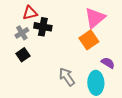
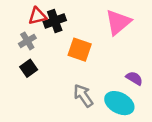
black cross: (43, 27) -> (55, 21), moved, turned -30
orange square: (89, 40) -> (80, 50), moved, turned -36
cyan ellipse: (96, 83) -> (119, 103), turned -60

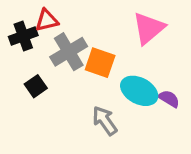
black cross: (55, 21) -> (23, 36), moved
gray cross: (27, 41) -> (69, 52), moved, size x1.6
cyan ellipse: (119, 103) -> (139, 91), moved

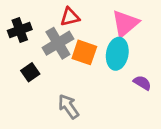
red triangle: (47, 20) -> (70, 17), moved
cyan ellipse: (139, 91) -> (117, 54), moved, turned 72
gray arrow: (105, 121) -> (68, 106), moved

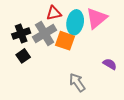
black cross: (20, 30) -> (21, 34), moved
cyan ellipse: (117, 54) -> (75, 22), moved
gray arrow: (68, 106) -> (77, 82), moved

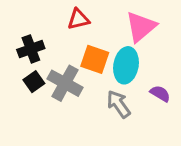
cyan ellipse: (75, 22) -> (126, 65), moved
gray cross: (45, 34) -> (65, 83), moved, turned -30
gray arrow: (77, 82) -> (119, 104), moved

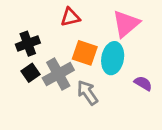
gray cross: (65, 83) -> (58, 74), turned 32
gray arrow: (119, 104) -> (87, 93), moved

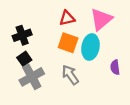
red triangle: (70, 17) -> (67, 18), moved
gray cross: (58, 74) -> (32, 77), moved
purple semicircle: (143, 83) -> (115, 67), turned -128

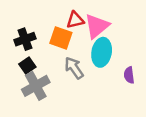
pink triangle: (101, 19) -> (97, 26), moved
orange square: (68, 43) -> (61, 38), moved
gray arrow: (70, 75) -> (74, 68), moved

